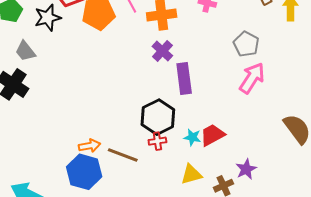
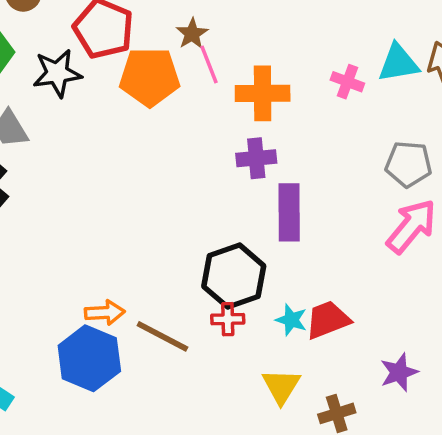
gray pentagon: (246, 44) -> (408, 164), turned -30
purple cross: (162, 51) -> (256, 158), turned 35
purple star: (246, 169) -> (399, 372), moved
yellow triangle: (191, 174) -> (281, 386), turned -50

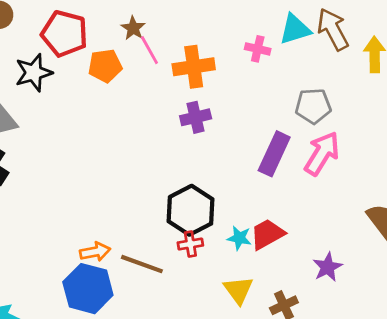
orange pentagon: (150, 77) -> (105, 66), size x0.7
purple rectangle: (289, 212) -> (274, 154), moved, turned 33

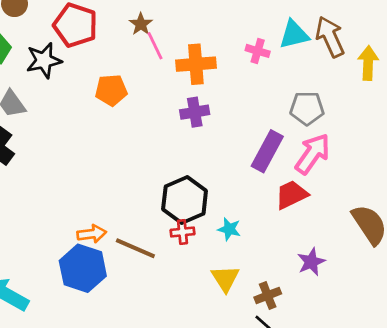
orange pentagon: (105, 66) -> (111, 90), moved
red trapezoid: (267, 234) -> (291, 195), moved

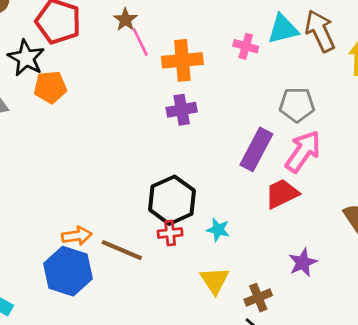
black star: (44, 60) -> (26, 58), turned -30
orange pentagon: (111, 90) -> (50, 87), moved

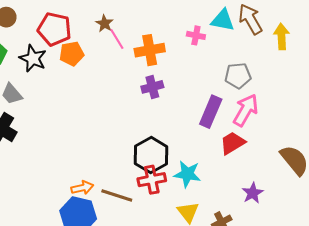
cyan triangle: (283, 29) -> (223, 20), turned 30
orange pentagon: (50, 87) -> (72, 54), moved
cyan star: (218, 230) -> (187, 174), size x1.5
red cross: (170, 233) -> (152, 180), size x1.5

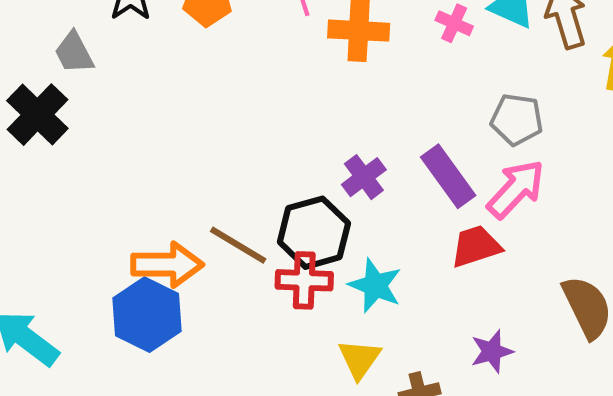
purple cross: (152, 87) -> (364, 177), moved, turned -35
purple rectangle: (211, 112) -> (448, 176), turned -72
orange arrow: (82, 188) -> (167, 265), size x1.6
brown line: (117, 196) -> (238, 245), moved

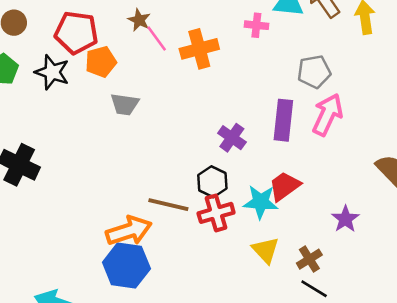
gray trapezoid: (74, 53) -> (125, 104), moved, turned -36
purple rectangle: (448, 176) -> (283, 120), turned 60
black hexagon: (314, 233) -> (212, 182), size x0.7
red trapezoid: (476, 246) -> (285, 186), moved

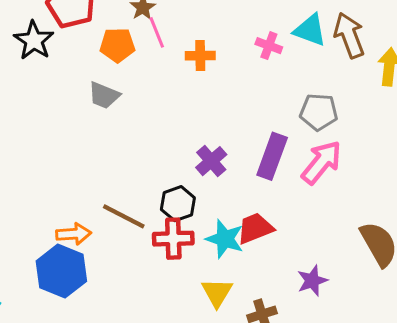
orange cross: (199, 49) -> (200, 56), size x0.7
orange pentagon: (101, 62) -> (117, 45), moved
orange arrow: (129, 231) -> (74, 234), size x0.7

